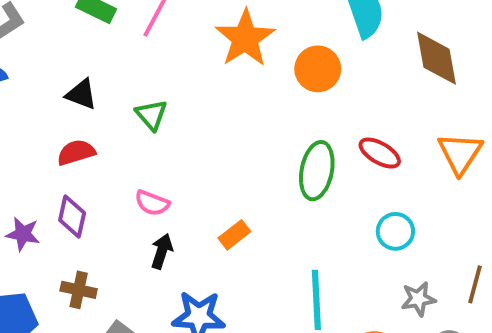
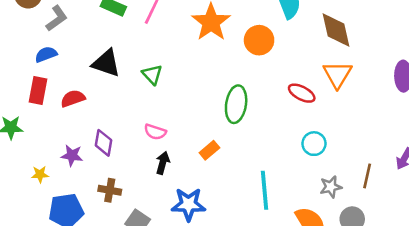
black triangle: (81, 94) -> (106, 63), size x1.4
red semicircle: (76, 152) -> (73, 98), moved
orange triangle: (460, 153) -> (337, 75), moved
green ellipse: (317, 171) -> (236, 104), moved

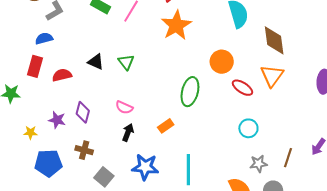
orange circle: (259, 40) -> (222, 62), moved
black triangle: (106, 63) -> (96, 62), moved, size x0.7
cyan line: (264, 190) -> (188, 170), moved

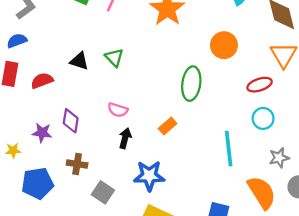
red ellipse: (242, 88) -> (260, 85), moved, turned -45
cyan line: (188, 170) -> (229, 149), moved

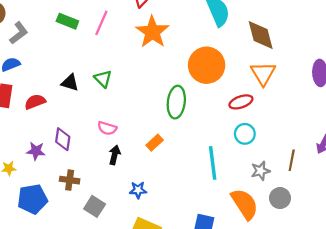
orange circle: (224, 45) -> (207, 65), size x1.4
blue star: (149, 176) -> (138, 190), size x0.6

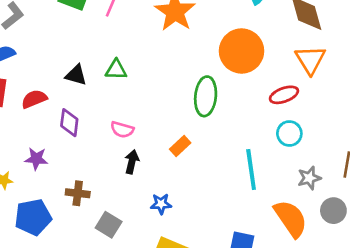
green triangle: (103, 79) -> (116, 70), turned -42
purple diamond: (63, 139) -> (69, 123), moved

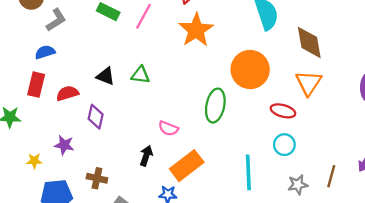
red ellipse: (284, 95) -> (283, 111), turned 30
pink semicircle: (122, 130) -> (168, 128), moved
orange rectangle: (180, 146) -> (187, 166), moved, size x1.8

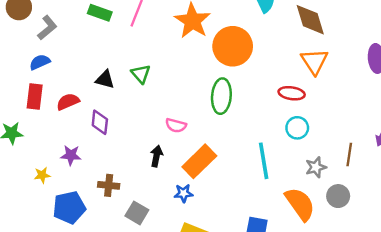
orange circle: (250, 70) -> (233, 46), moved
green triangle: (140, 75) -> (141, 74), turned 48

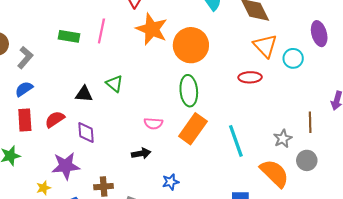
cyan circle: (297, 128) -> (293, 58), moved
purple star: (71, 155) -> (66, 166), size x1.5
black arrow: (157, 156) -> (141, 153), turned 78
orange rectangle: (199, 161) -> (193, 129), moved

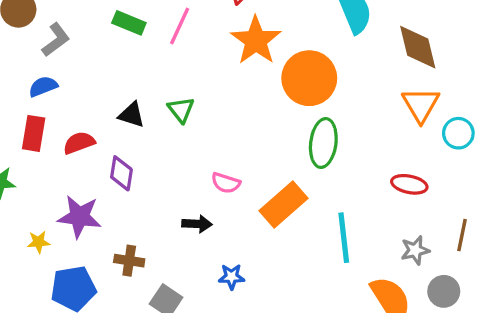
red ellipse: (250, 77) -> (409, 184), moved
green ellipse: (189, 91) -> (323, 143), moved

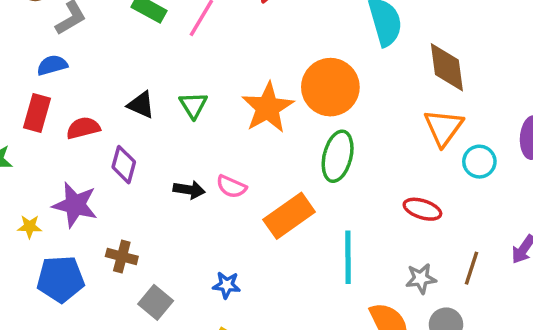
orange star: (256, 40) -> (268, 108), moved
black arrow: (197, 224) -> (189, 190), moved

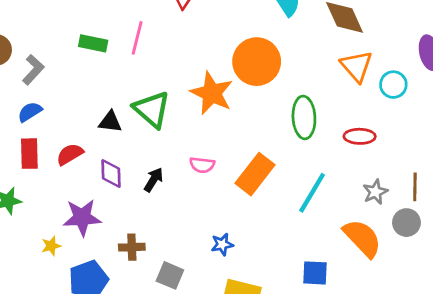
green triangle: (193, 105) -> (152, 109), size x1.6
green ellipse: (338, 156) -> (304, 117), moved
black arrow: (189, 190) -> (154, 180), moved, turned -50
cyan line: (348, 257) -> (312, 193), turned 48
brown line: (471, 268) -> (415, 187), moved

